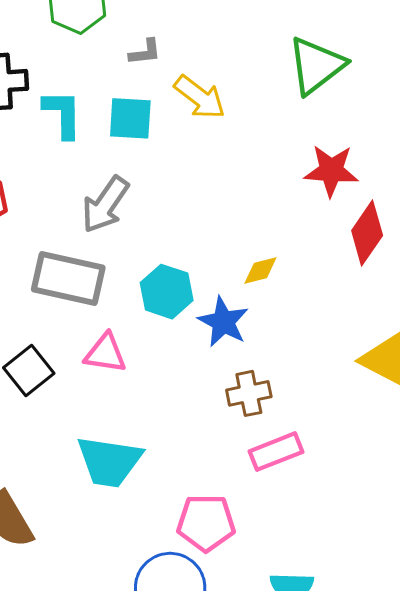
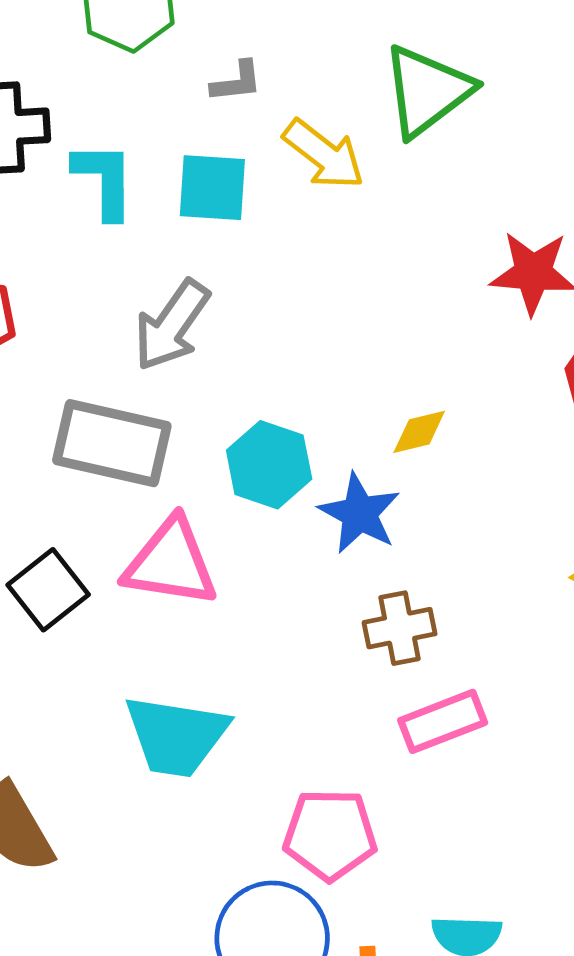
green triangle: (316, 65) -> (427, 91), moved
pink triangle: (105, 353) -> (171, 563), size x1.4

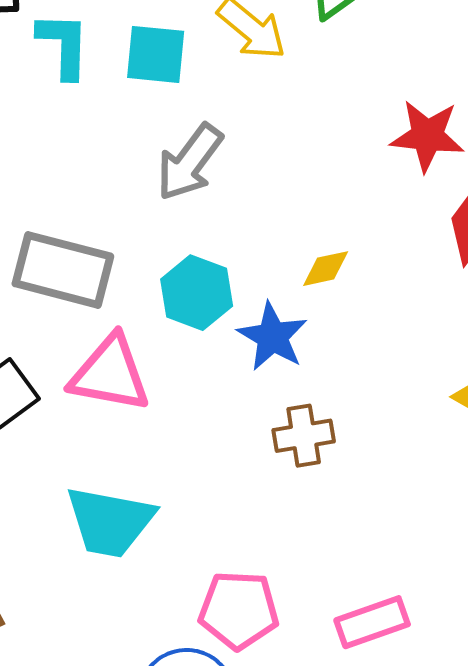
gray arrow: (172, 325) -> (189, 162), moved
pink rectangle: (443, 721) -> (372, 622), moved

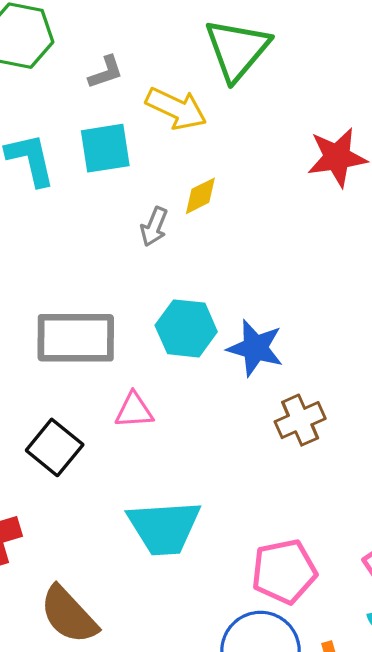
gray arrow: (189, 162) -> (154, 227), size x0.6
yellow diamond: (326, 269) -> (200, 196), moved
pink triangle: (110, 374) -> (134, 410), size x0.6

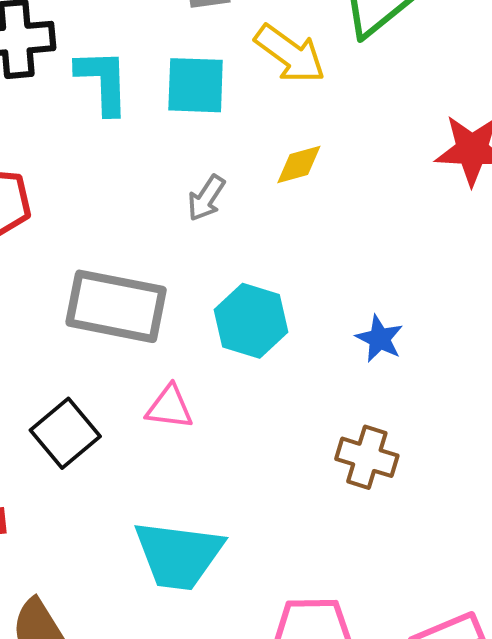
gray arrow: (154, 227) -> (206, 198), moved
blue star: (255, 348) -> (380, 339), moved, size x0.7
brown cross: (300, 420) -> (367, 457), turned 30

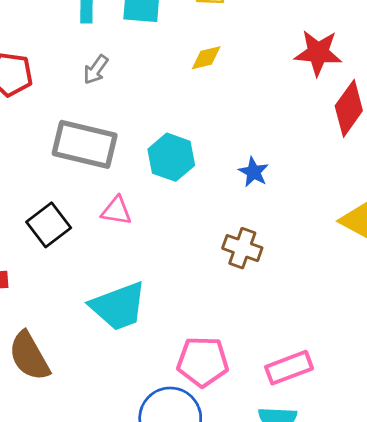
gray arrow: (206, 198) -> (96, 70), moved
cyan trapezoid: (178, 555) -> (118, 306), turned -30

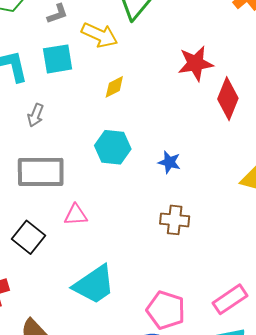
cyan hexagon: (171, 157) -> (113, 147), moved
pink pentagon: (203, 362) -> (166, 310), turned 30

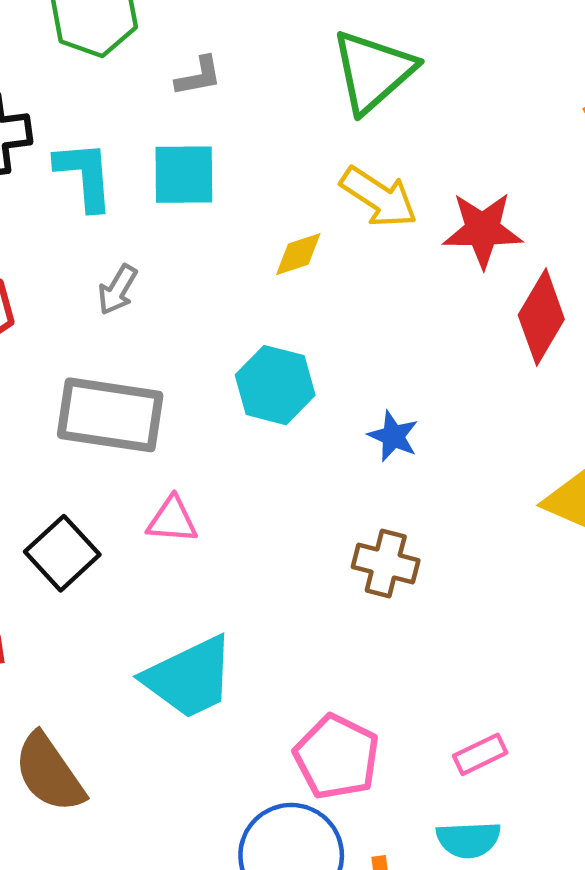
yellow arrow: (100, 35) -> (379, 197), moved
pink rectangle: (230, 299) -> (480, 754), size x0.7

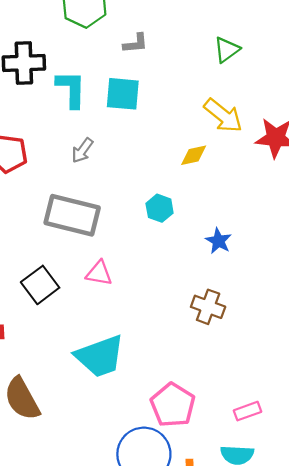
green triangle: (373, 71) -> (227, 50), size x0.6
yellow diamond: (298, 254) -> (194, 155), moved
cyan hexagon: (275, 385) -> (160, 208), size x0.7

